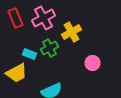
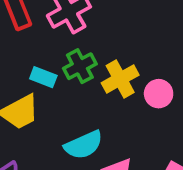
yellow cross: (72, 32) -> (120, 79), moved

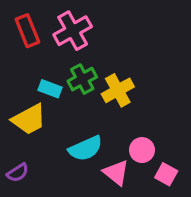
pink circle: (159, 94) -> (142, 150), moved

